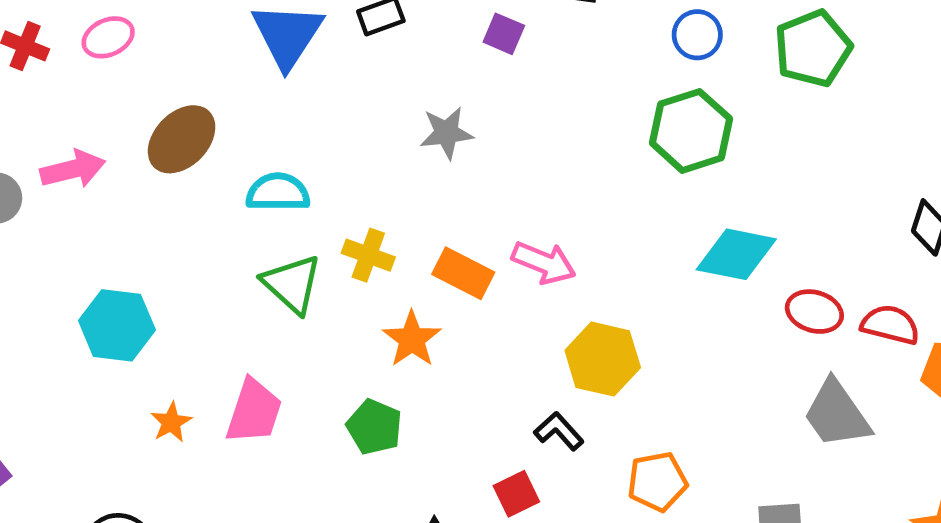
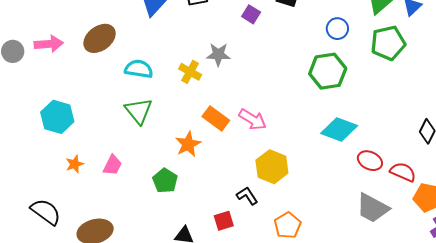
yellow cross: (368, 255) -> (190, 72), moved
pink trapezoid: (254, 411) -> (112, 165), size x0.7
gray trapezoid: (837, 414) -> (373, 208), turned -36
orange pentagon: (657, 482) -> (288, 225), turned -30

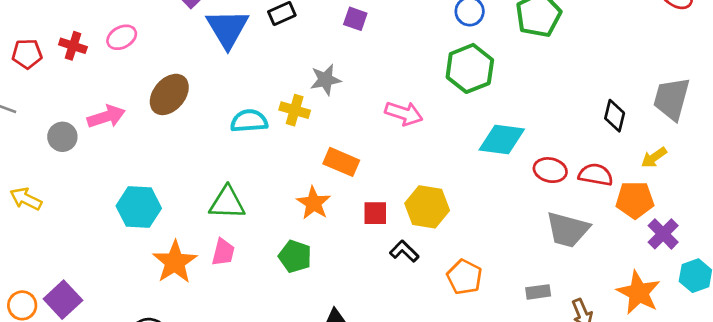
cyan semicircle: (139, 69) -> (249, 121), moved
green triangle: (139, 111) -> (227, 203), moved, turned -36
pink arrow: (253, 119) -> (404, 113), moved
orange star: (75, 164) -> (175, 262), size x1.8
red square: (224, 221) -> (375, 213), moved, turned 30

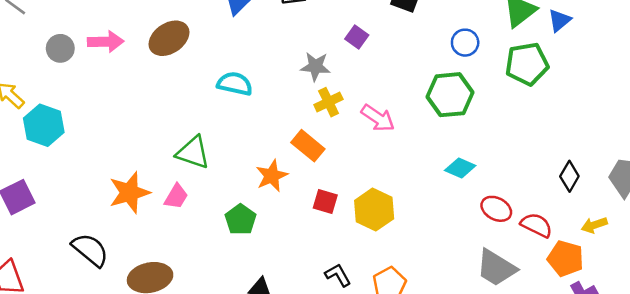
purple square: (355, 19) -> (357, 37), moved
yellow cross: (295, 110) -> (328, 102), moved, turned 32
cyan diamond: (502, 140) -> (460, 168), size x0.7
cyan hexagon: (139, 207) -> (44, 125), moved
black L-shape: (404, 251) -> (338, 275), moved

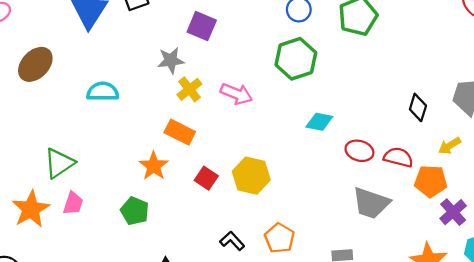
purple square: (357, 37) -> (202, 26), size x1.4
green triangle: (193, 152) -> (59, 163), moved, turned -40
red square: (325, 201) -> (206, 178), turned 30

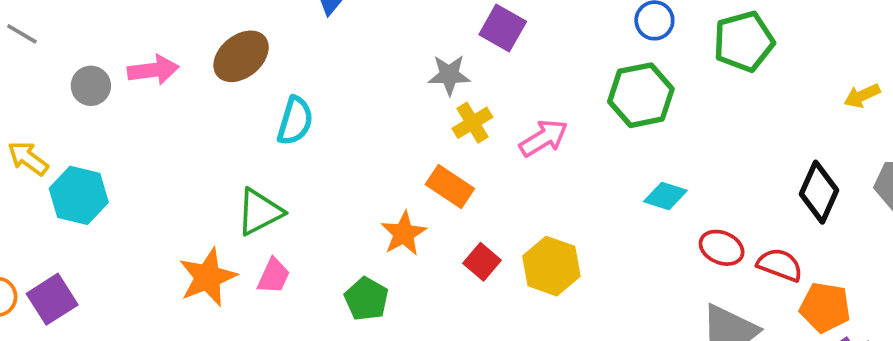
cyan semicircle: (103, 92) -> (295, 121), moved, turned 100
pink arrow: (236, 94) -> (544, 138), turned -60
black diamond: (418, 107) -> (819, 192), size x1.4
yellow arrow: (449, 146) -> (862, 96), moved

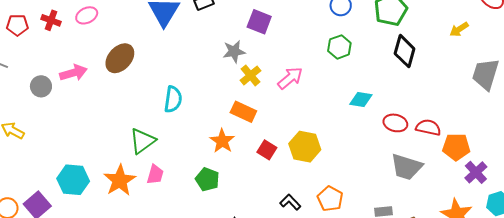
green hexagon: (641, 95) -> (339, 47), size x0.7
cyan semicircle: (295, 121) -> (173, 99), moved
black diamond: (819, 192) -> (405, 51), moved
cyan hexagon: (79, 195) -> (73, 180), moved

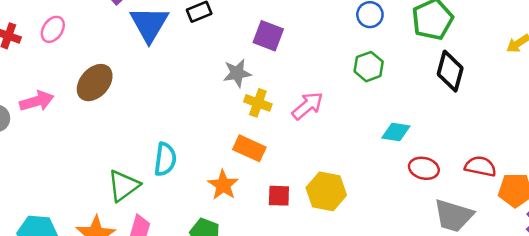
pink ellipse: (87, 15) -> (53, 29), turned -30
yellow cross: (250, 75) -> (258, 103), turned -30
cyan semicircle: (173, 99) -> (165, 159), moved
red ellipse: (395, 123) -> (424, 168), moved
red square: (267, 150) -> (279, 196), turned -30

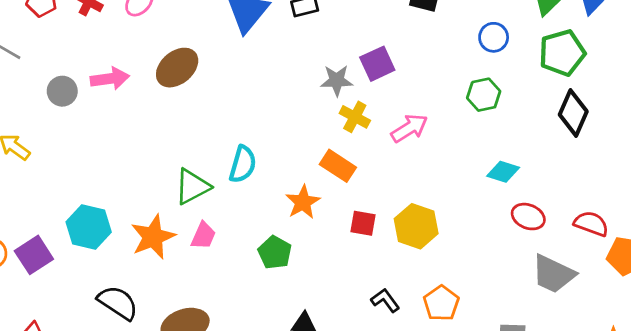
purple square: (268, 36) -> (377, 64), moved, turned 36

